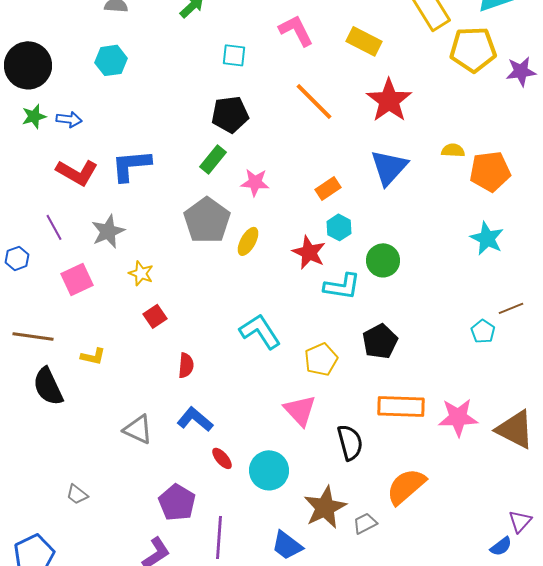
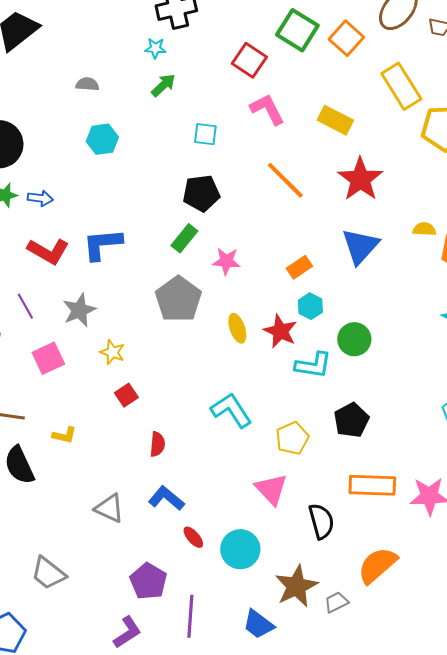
cyan hexagon: (111, 60) -> (102, 139), moved
yellow ellipse: (248, 241) -> (237, 328), moved, turned -48
gray trapezoid: (77, 494) -> (48, 573), size x1.6

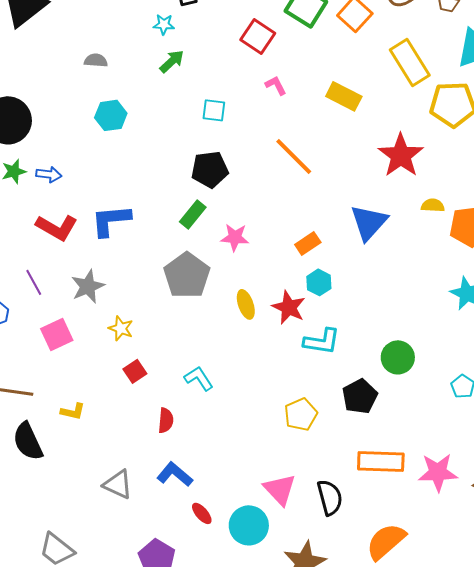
pink L-shape: (267, 109) -> (276, 85), size x0.6
red star: (360, 179) -> (401, 155), moved
green circle: (354, 339) -> (398, 357), moved
cyan L-shape: (231, 410) -> (199, 378), moved, size x0.7
pink triangle: (271, 489) -> (280, 489), moved

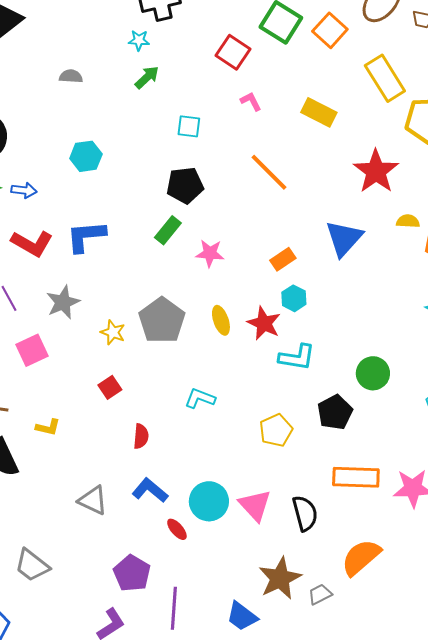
cyan hexagon: (111, 115) -> (86, 156), moved
gray pentagon: (187, 275) -> (162, 320), moved
yellow star: (121, 328) -> (113, 332), moved
cyan L-shape: (199, 378) -> (200, 398), moved, turned -36
cyan circle: (249, 525) -> (209, 501), moved

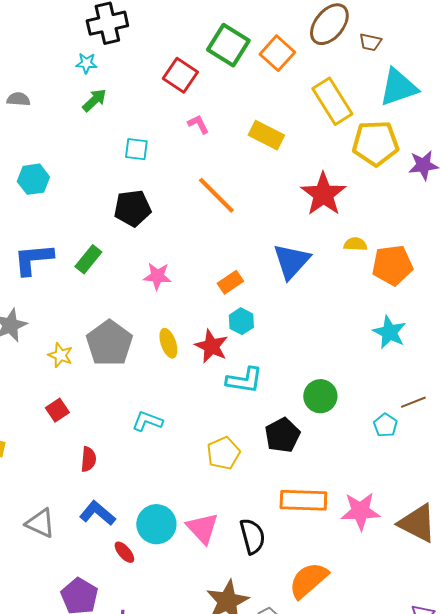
green rectangle: (168, 230) -> (88, 259), moved

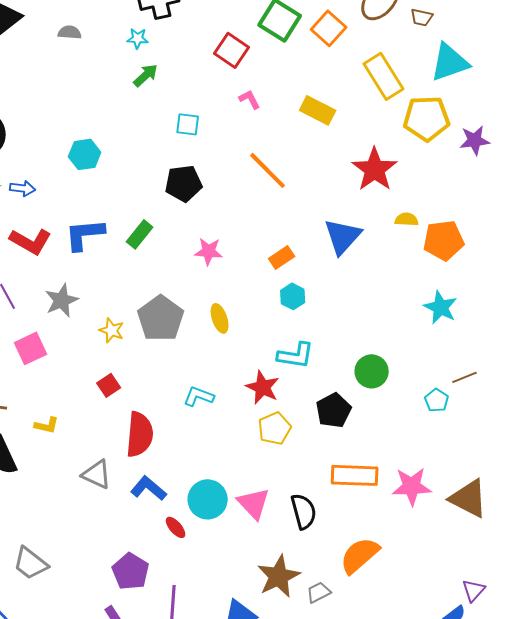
gray semicircle: (18, 99) -> (70, 32), moved
red star: (211, 346) -> (263, 387), moved
red semicircle: (88, 459) -> (140, 434), size x1.8
gray triangle: (40, 523) -> (97, 474), moved

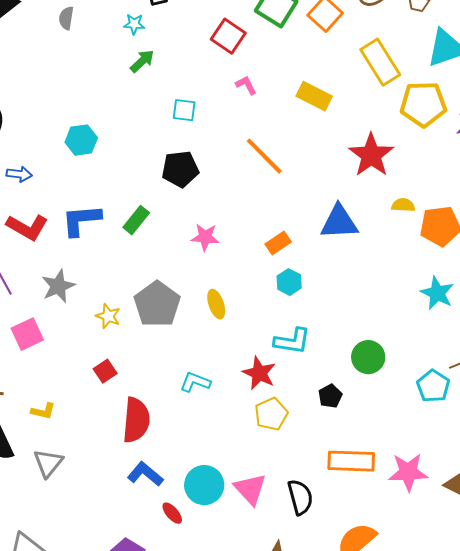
gray semicircle: (70, 32) -> (66, 18), turned -85
blue triangle: (343, 236) -> (339, 222), turned 45
cyan pentagon: (437, 400) -> (433, 386), size x1.4
black pentagon: (334, 410) -> (330, 396), size x0.7
gray triangle: (97, 474) -> (48, 463), moved, turned 44

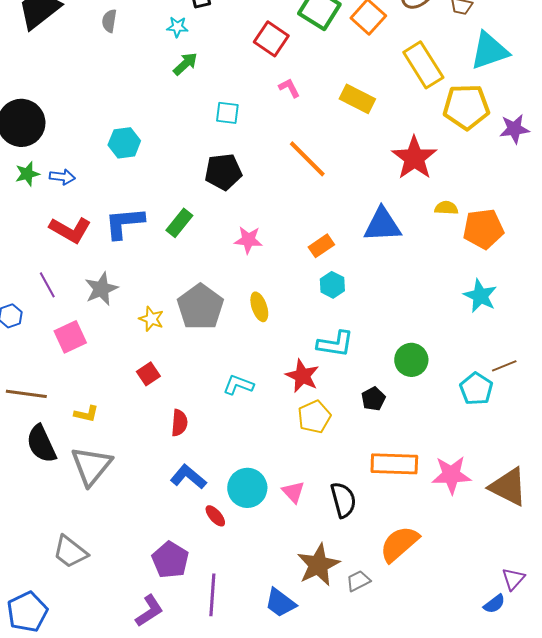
red semicircle: (136, 420) -> (179, 423), size x0.6
gray triangle: (48, 463) -> (91, 466), size x1.4
pink triangle: (250, 489) -> (293, 492), size x0.7

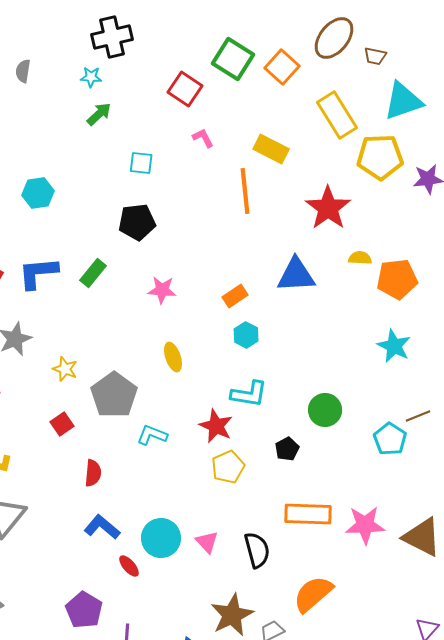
orange line: (307, 159) -> (245, 191), moved, turned 39
gray pentagon: (200, 307) -> (114, 395), moved

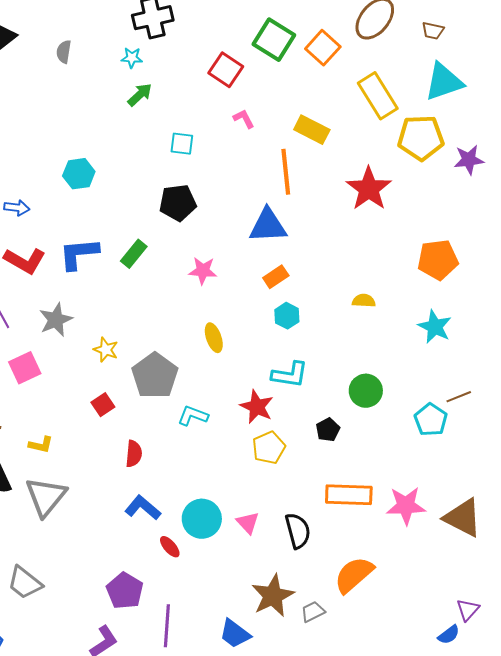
brown trapezoid: (375, 56) -> (433, 31), moved
yellow semicircle: (360, 258) -> (364, 301), moved
blue triangle: (296, 275) -> (268, 226), moved

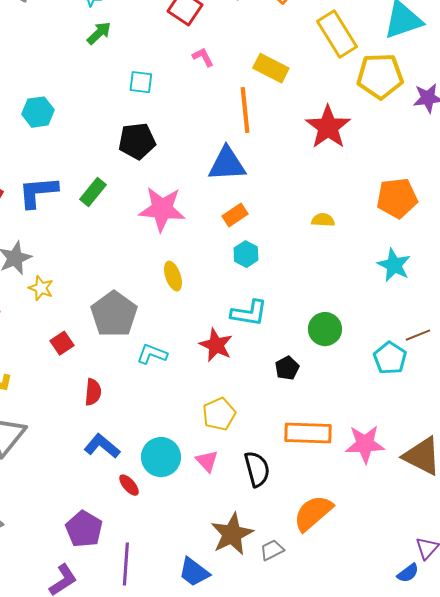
pink star: (203, 271) -> (162, 209), size x1.6
yellow semicircle: (364, 301) -> (323, 220), moved
yellow star: (106, 350) -> (41, 288), moved
yellow pentagon: (269, 448) -> (219, 414), moved

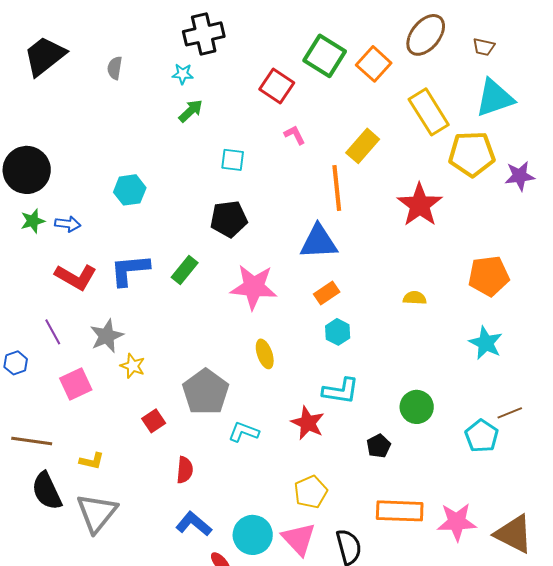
yellow rectangle: (271, 68) -> (363, 146), turned -76
pink triangle: (207, 461) -> (299, 539), size x1.5

